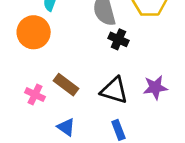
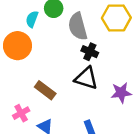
black triangle: (114, 90) -> (86, 78), moved
pink cross: (35, 95) -> (21, 113), moved, turned 35

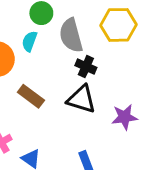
cyan semicircle: (32, 19) -> (29, 41), moved
brown rectangle: (45, 90) -> (31, 96), moved

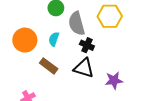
cyan semicircle: (29, 41) -> (54, 39), moved

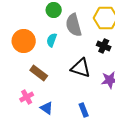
black cross: (87, 45) -> (104, 46), moved
brown rectangle: (49, 66) -> (39, 73), moved

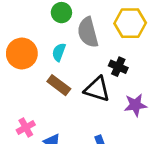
black cross: (104, 46) -> (118, 67), moved
brown rectangle: (39, 73) -> (59, 85), moved

